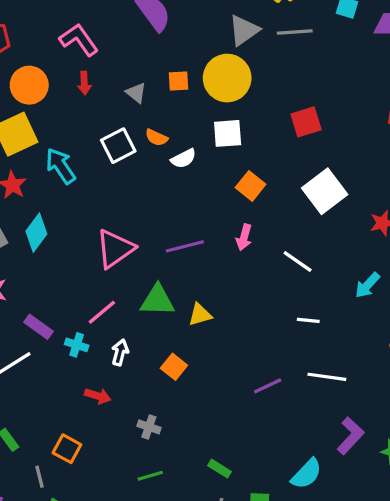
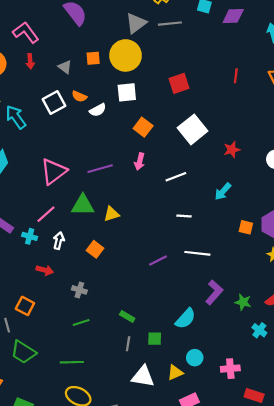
white line: (298, 261) -> (176, 177), turned -54

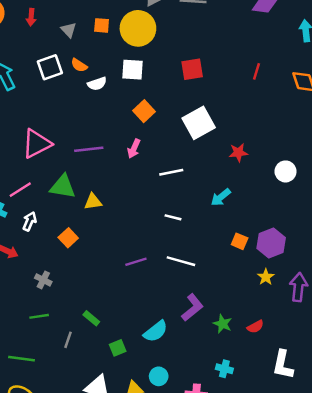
cyan cross: (259, 330) -> (224, 369), moved, turned -32
green square: (155, 339) -> (118, 348), turned -32
gray line: (128, 344) -> (68, 340), moved

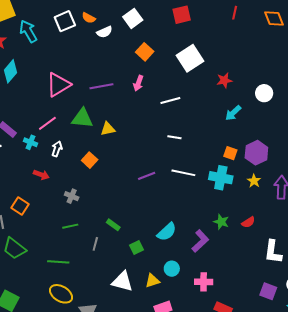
white square: (133, 70) -> (133, 18), turned -36
cyan arrow: (221, 197) -> (233, 113), moved
purple L-shape: (192, 308) -> (200, 241), moved
cyan cross: (224, 369) -> (221, 178), moved, size x1.6

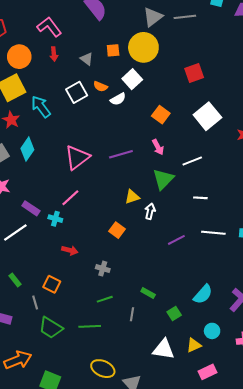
white square: (133, 18) -> (132, 79), moved
pink arrow: (138, 83) -> (158, 147), turned -42
green triangle: (82, 118) -> (163, 179), moved, turned -45
white arrow: (57, 149) -> (150, 211), moved
green line: (58, 262) -> (90, 326), moved

